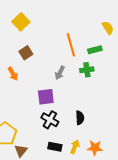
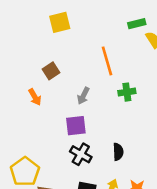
yellow square: (21, 22) -> (60, 22), moved, turned 30
green rectangle: (95, 50) -> (137, 24), moved
gray arrow: (60, 73) -> (83, 96), moved

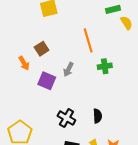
orange arrow: (35, 97) -> (24, 63), moved
purple square: (76, 126) -> (47, 81), moved, turned 30

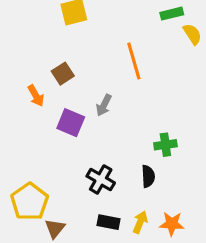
green cross: (105, 66) -> (165, 145), moved

